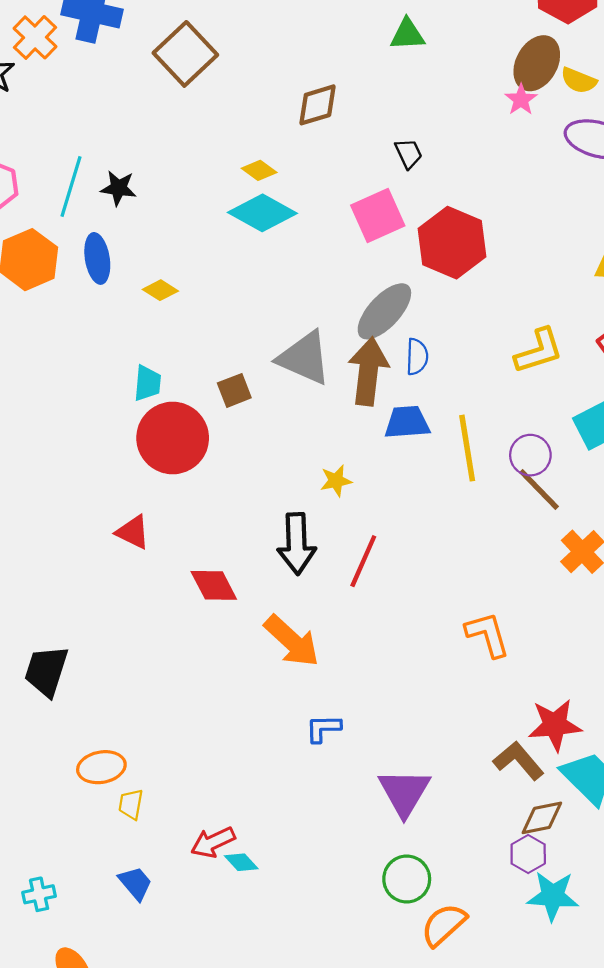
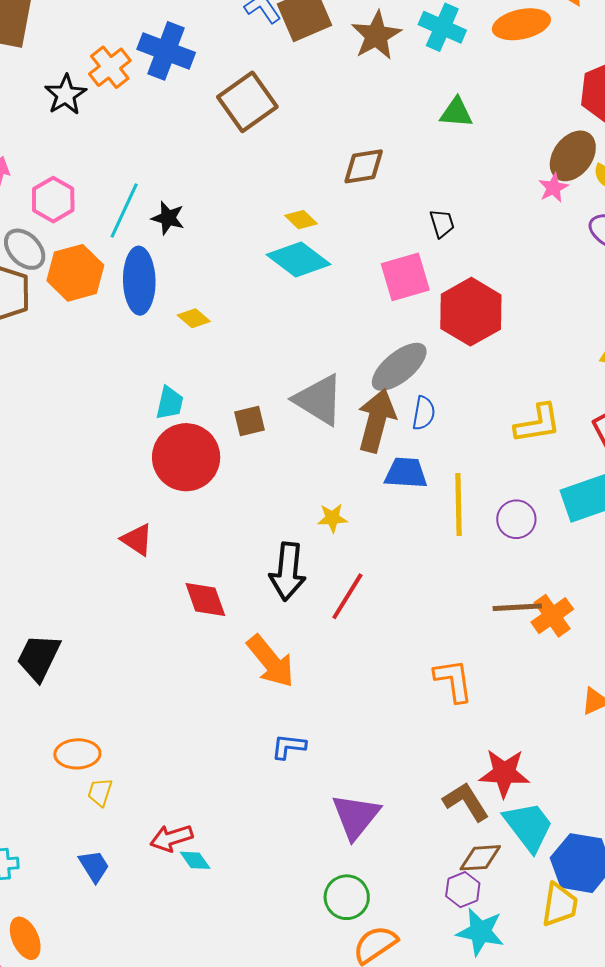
blue ellipse: (97, 258) -> (139, 281), size x1.4
brown line: (539, 489) -> (517, 607), moved, turned -57

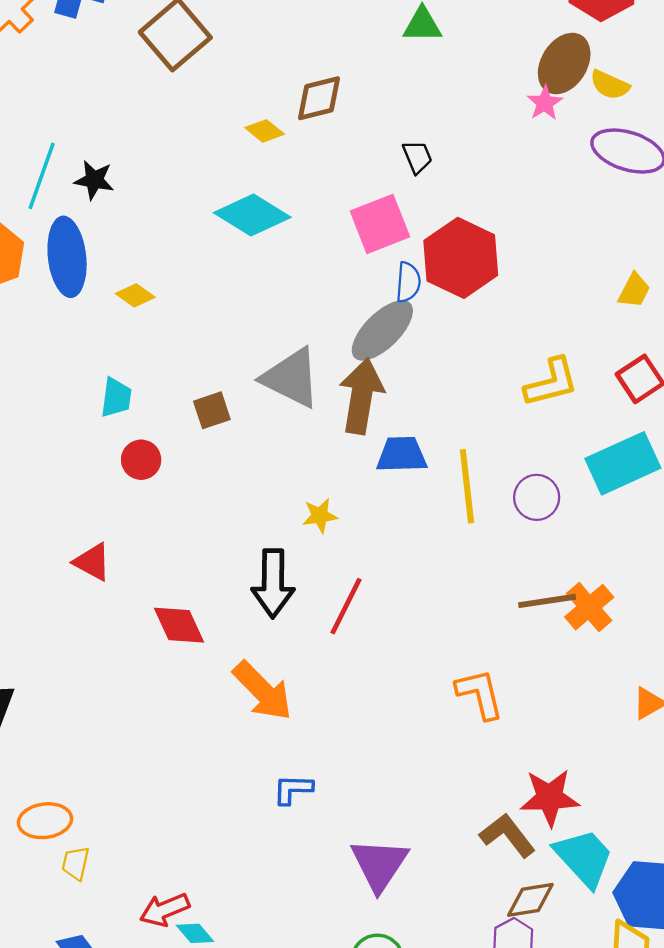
yellow diamond: (301, 220) -> (265, 131), moved
blue semicircle: (424, 413) -> (408, 282), moved
red circle: (186, 457) -> (141, 460), size x0.5

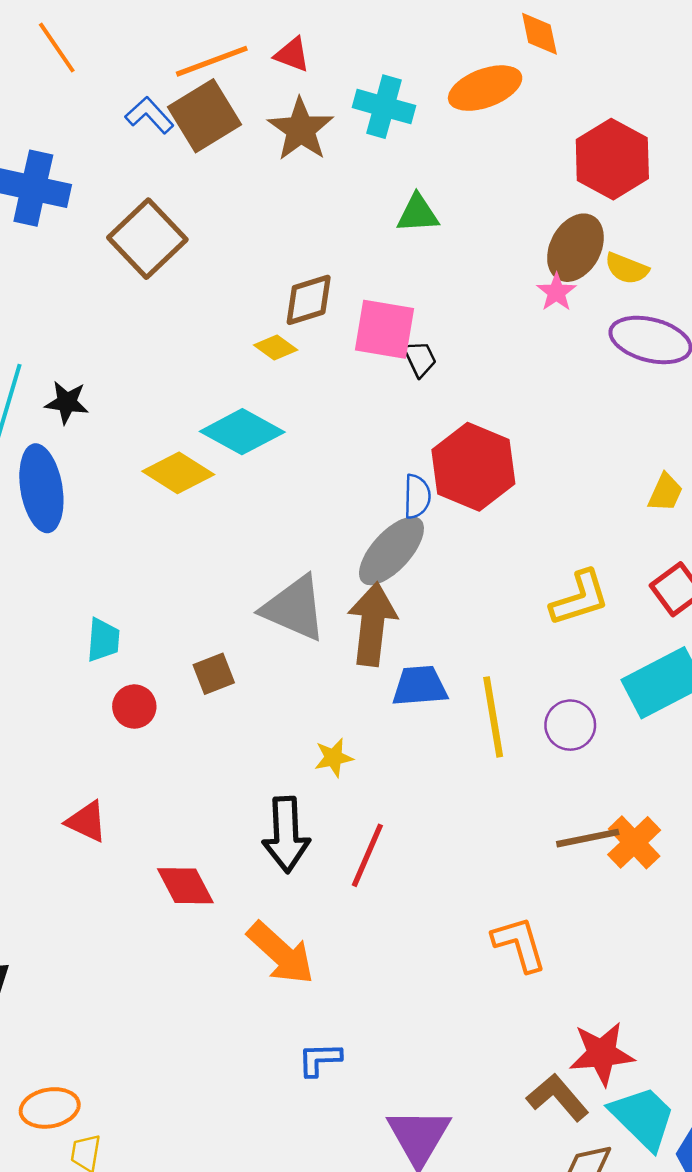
yellow diamond: (265, 131) -> (276, 347), moved
pink square: (380, 224) -> (385, 329), moved, turned 34
yellow diamond: (135, 295) -> (178, 473), moved, size x1.6
brown square: (212, 410) -> (214, 674), moved

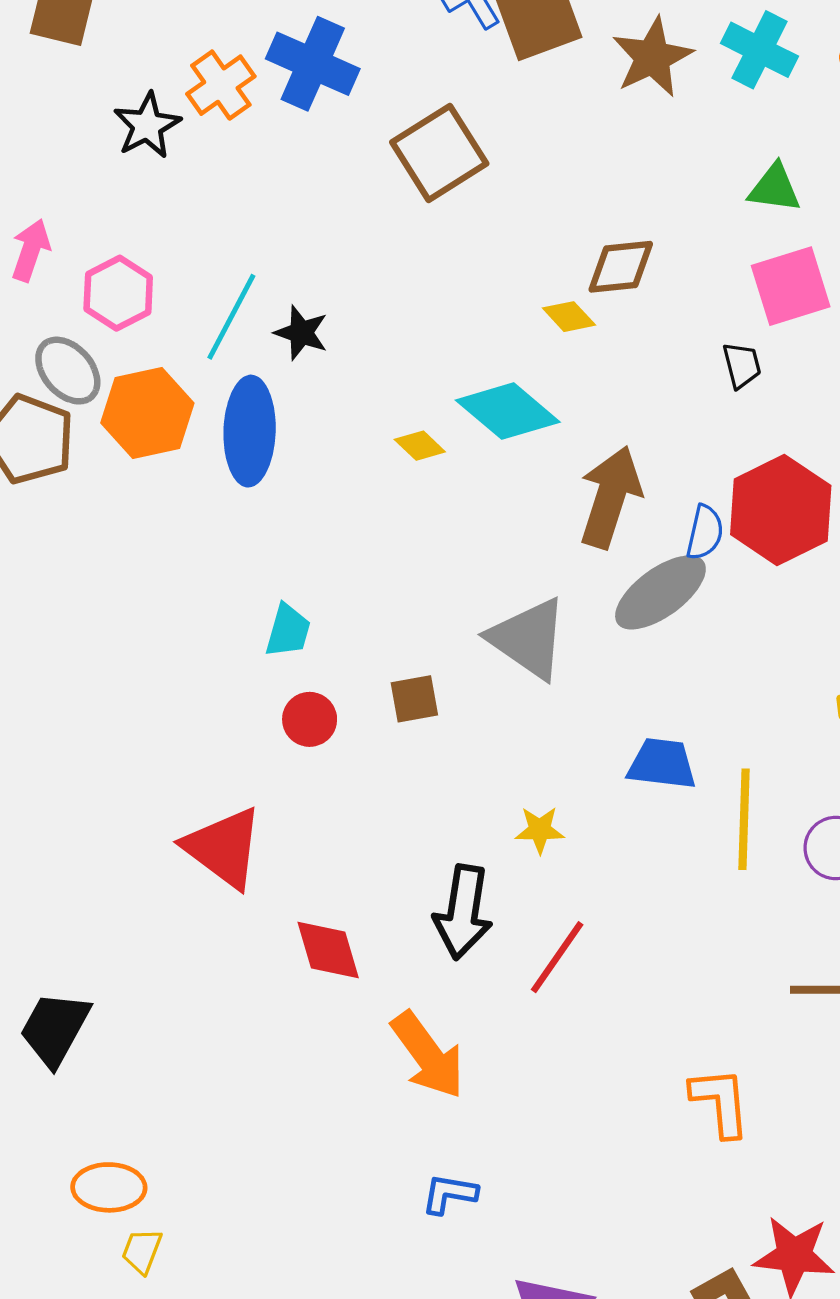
pink square: (385, 329) -> (791, 286), moved, turned -38
yellow diamond: (178, 473) -> (420, 446), size x0.6
brown arrow: (372, 624) -> (610, 497), moved
red triangle: (87, 822) -> (224, 848), size x1.6

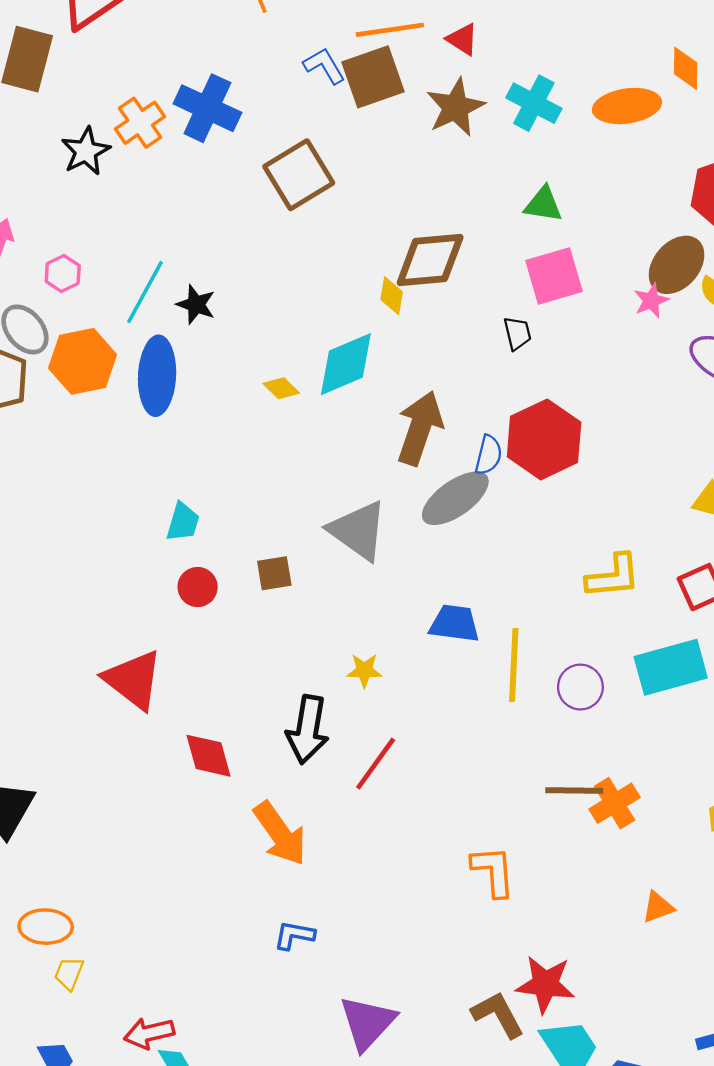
brown diamond: (621, 267) -> (430, 260), size x1.4
pink hexagon: (118, 293) -> (63, 273), size x0.7
yellow diamond: (569, 317) -> (392, 296), turned 51
cyan diamond: (508, 411) -> (346, 364), turned -64

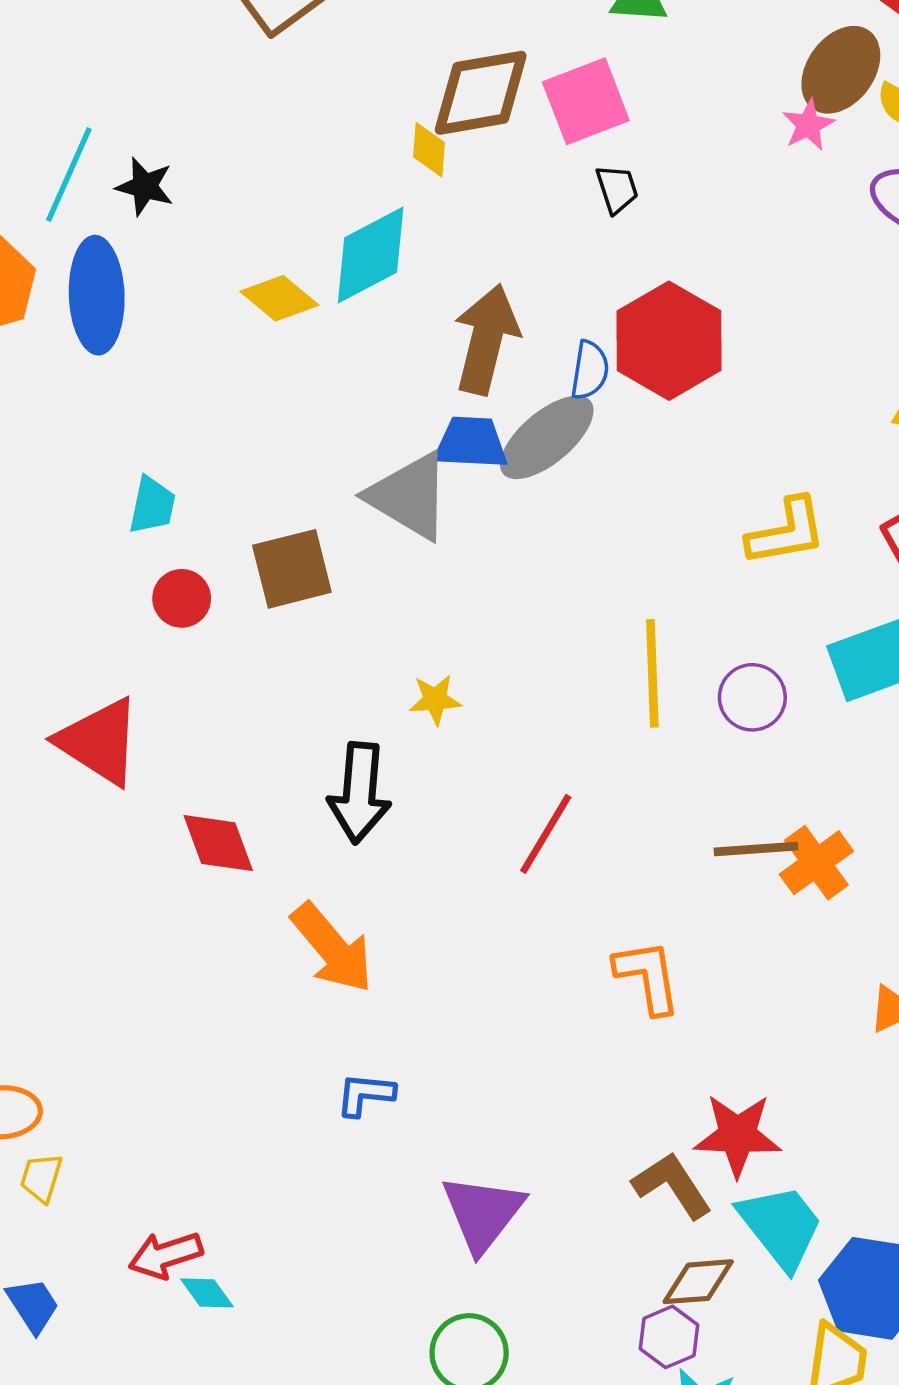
pink square: (554, 276) -> (586, 101), moved
yellow diamond: (281, 388) -> (279, 298), size x1.4
brown square: (274, 573) -> (292, 569), size x1.5
blue trapezoid: (454, 623) -> (471, 443), moved
red line: (376, 764) -> (546, 834), moved

